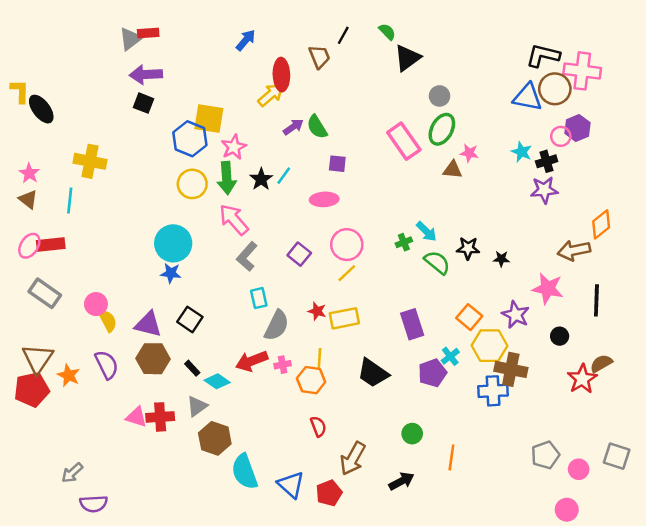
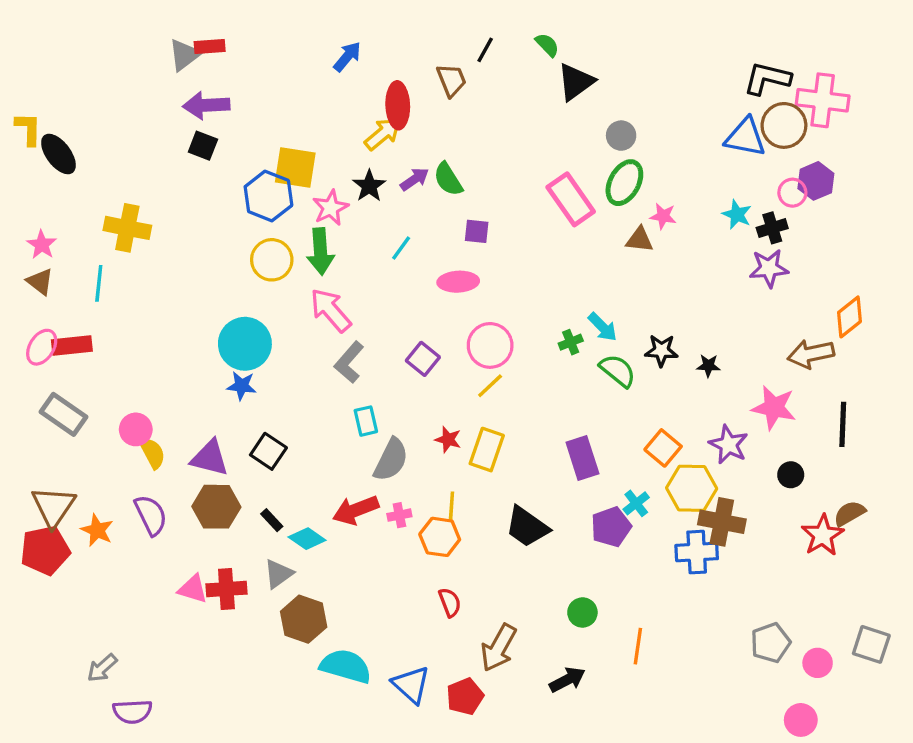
black star: (261, 179) -> (369, 186), moved
yellow rectangle: (344, 318) -> (487, 450), turned -60
cyan semicircle: (245, 472) -> (346, 666), turned 126

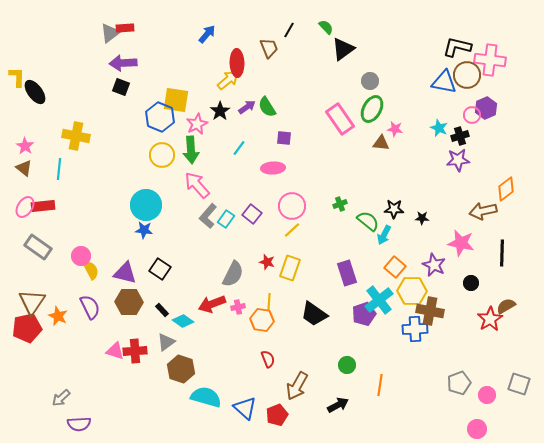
cyan arrow: (603, 327) -> (384, 235), moved, turned 72
cyan rectangle: (366, 421) -> (226, 219), moved, turned 48
cyan cross: (636, 503) -> (379, 300), size x1.8

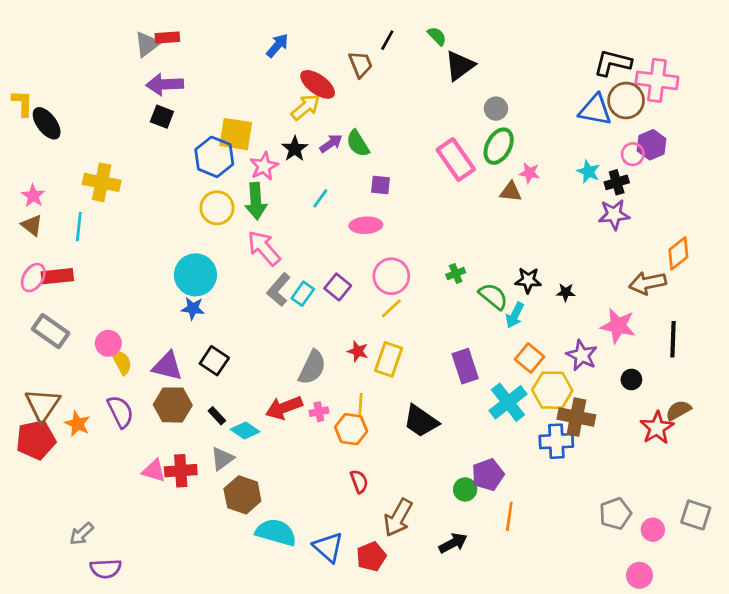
red ellipse: (237, 63) -> (318, 84), turned -52
purple pentagon: (364, 314) -> (488, 475), moved

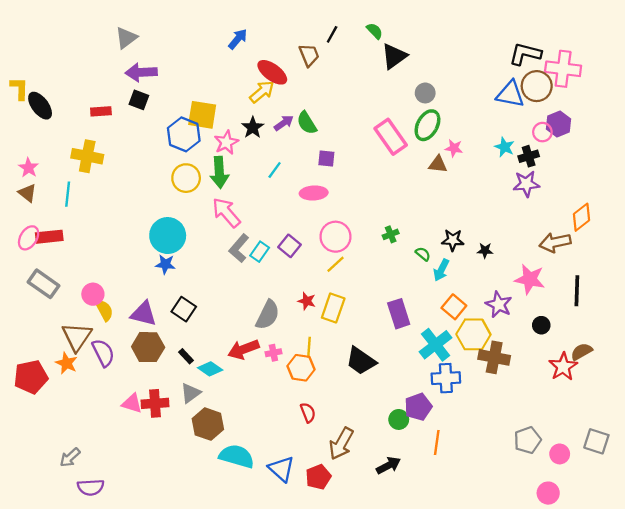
red rectangle: (167, 37) -> (101, 111), moved
green semicircle: (493, 296) -> (423, 254), size x0.6
brown triangle: (43, 405) -> (77, 337), moved
blue cross: (556, 441) -> (446, 378), moved

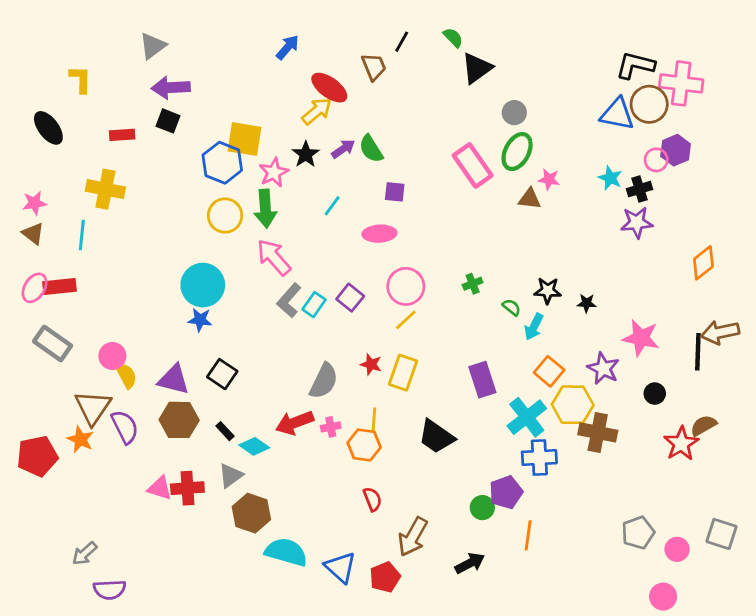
yellow L-shape: (19, 88) -> (80, 79), moved
pink star: (29, 168) -> (34, 203), turned 30
brown arrow: (555, 242) -> (720, 332), moved

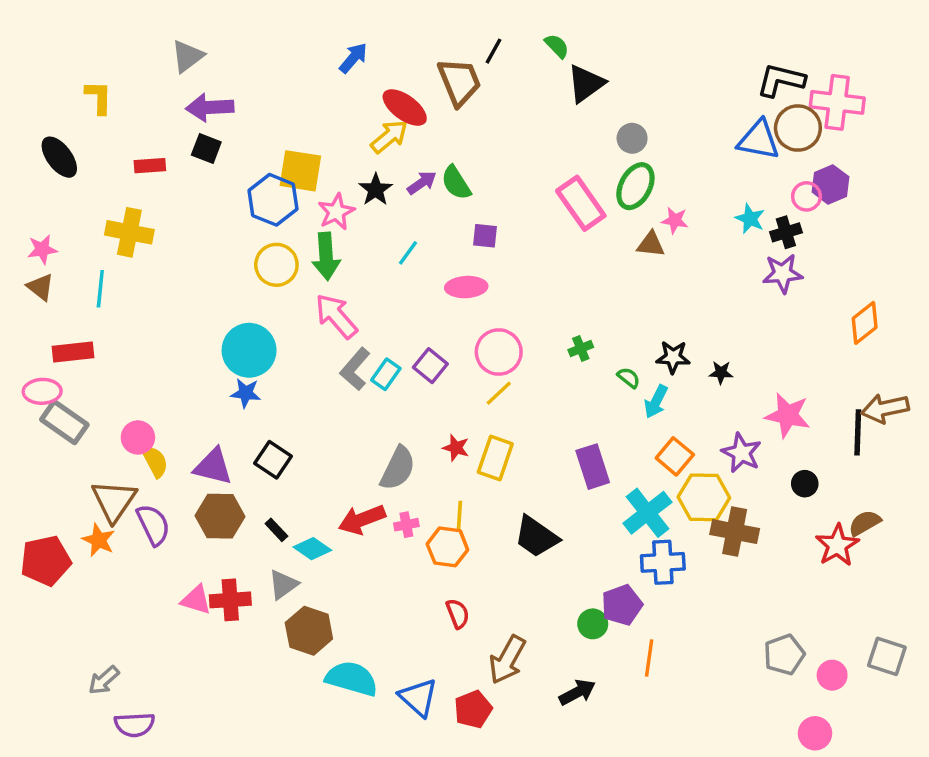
brown trapezoid: (374, 67) -> (459, 82), size x1.4
pink ellipse: (34, 288) -> (42, 391), moved, turned 56

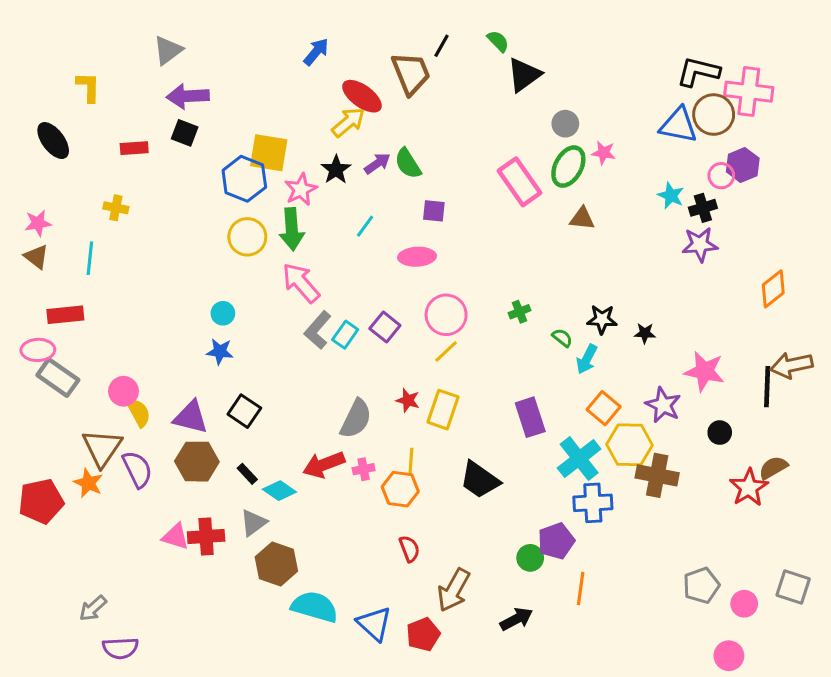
pink star: (675, 220) -> (604, 153), moved
yellow cross: (129, 232) -> (116, 208), size x0.6
cyan circle: (249, 350) -> (223, 313), size x0.5

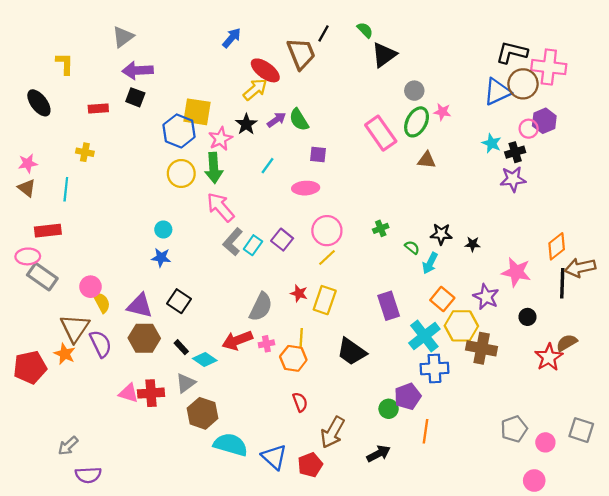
blue triangle: (678, 125) -> (497, 92), turned -36
orange diamond: (773, 289) -> (557, 246), moved

